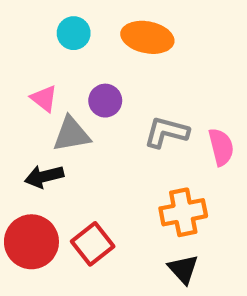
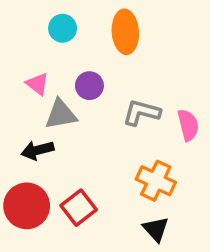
orange ellipse: (147, 37) -> (125, 32), turned 75
orange cross: (183, 212) -> (156, 181), turned 36

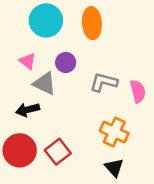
cyan circle: (63, 28) -> (46, 20), size x1.6
gray triangle: (61, 114) -> (45, 83), turned 35

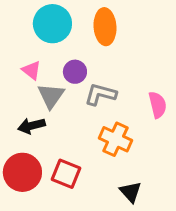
gray L-shape: (104, 82) -> (101, 94), moved
gray triangle: (45, 83) -> (51, 96), turned 40
orange cross: (114, 132) -> (116, 139), moved
red square: (58, 152) -> (66, 174), turned -30

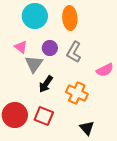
gray L-shape: (101, 94) -> (74, 52), moved, turned -75
pink semicircle: (158, 105) -> (105, 70), turned 78
black arrow: (31, 126) -> (46, 84), moved, turned -42

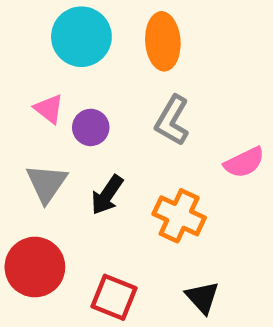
purple circle: (50, 48) -> (91, 127), moved
gray triangle: (34, 64) -> (47, 183), moved
red square: (44, 116) -> (114, 297), moved

